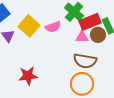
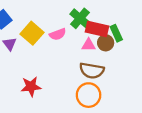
red rectangle: (90, 22) -> (97, 29), turned 35

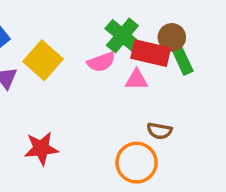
pink semicircle: (58, 34) -> (101, 62), moved
brown circle: (106, 43) -> (172, 37), moved
brown semicircle: (92, 71) -> (159, 131), moved, size x0.6

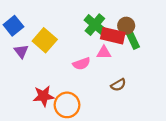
pink semicircle: (101, 62) -> (82, 64), moved
brown semicircle: (159, 131) -> (118, 85), turned -40
orange circle: (137, 163) -> (67, 105), moved

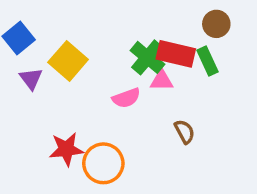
green cross: (95, 25) -> (147, 57), moved
brown circle: (126, 26) -> (216, 24), moved
brown semicircle: (118, 85) -> (185, 132), turned -88

